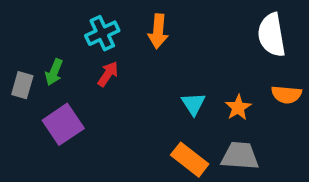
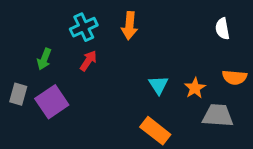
white semicircle: (272, 35) -> (222, 29), size x0.6
gray rectangle: (22, 85) -> (18, 94), moved
gray trapezoid: (240, 156) -> (218, 115), moved

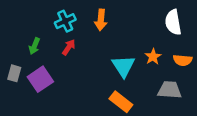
white semicircle: (222, 29) -> (173, 22), size x1.5
cyan triangle: (158, 85) -> (123, 66), size x1.5
orange star: (195, 88) -> (153, 57), moved

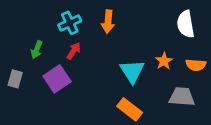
purple square: (40, 79) -> (57, 79), moved

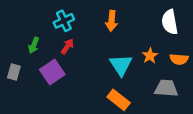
orange arrow: (108, 22) -> (112, 21), moved

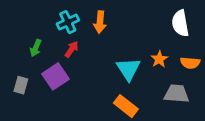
orange arrow: (112, 21) -> (100, 22), moved
gray rectangle: (14, 72) -> (21, 85), moved

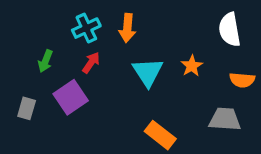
orange star: (159, 59) -> (192, 66), moved
cyan triangle: (128, 69) -> (148, 72), moved

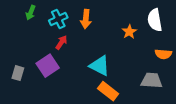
green arrow: (45, 61) -> (31, 13), moved
orange star: (192, 66) -> (129, 32), moved
cyan triangle: (148, 72) -> (100, 66), moved, turned -30

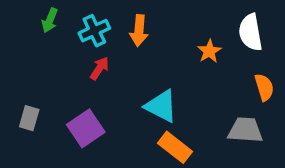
orange semicircle: (163, 54) -> (264, 87), turned -112
purple square: (48, 66) -> (86, 128), moved

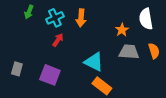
purple square: (86, 128) -> (50, 75), turned -35
gray trapezoid: (245, 130) -> (129, 52), moved

